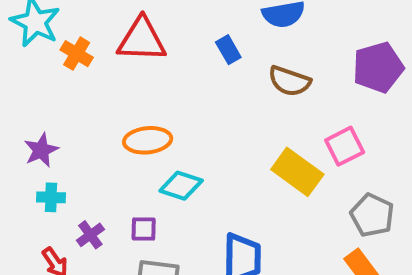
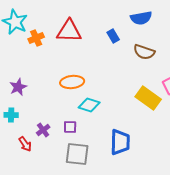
orange cross: (77, 54) -> (36, 38), turned 35
cyan cross: (51, 197) -> (11, 115), moved

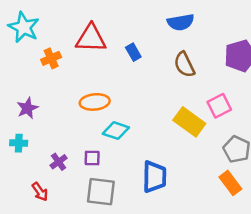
blue rectangle: (113, 36) -> (133, 52), moved
orange cross: (36, 38) -> (51, 58), moved
brown semicircle: (144, 52) -> (184, 65), turned 45
red arrow: (25, 144) -> (40, 192), moved

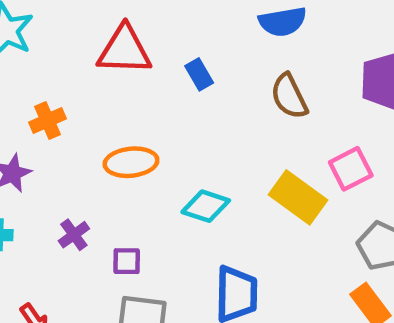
orange cross: (51, 58) -> (48, 120), moved
cyan diamond: (116, 131) -> (206, 206), moved
purple cross: (59, 162) -> (74, 235), moved

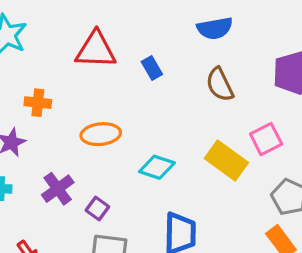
orange cross: (48, 120) -> (38, 103), turned 30
purple cross: (74, 235) -> (58, 189), size x1.4
purple square: (127, 261) -> (97, 209), turned 35

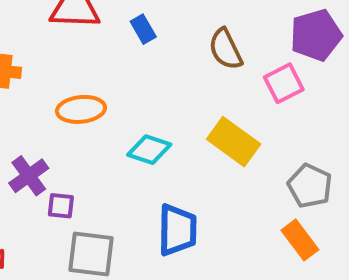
pink square: (266, 139) -> (284, 83), moved
purple square: (97, 209) -> (61, 206), moved, turned -30

